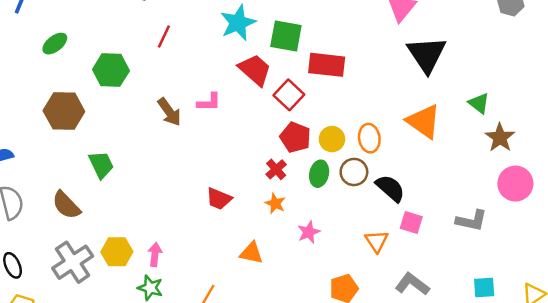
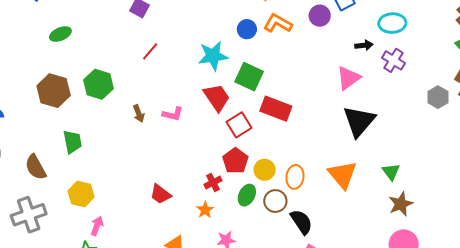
green hexagon: (111, 70) -> (98, 84), moved
brown arrow: (169, 112) -> (139, 114), size x0.7
yellow hexagon: (117, 252) -> (81, 194), moved

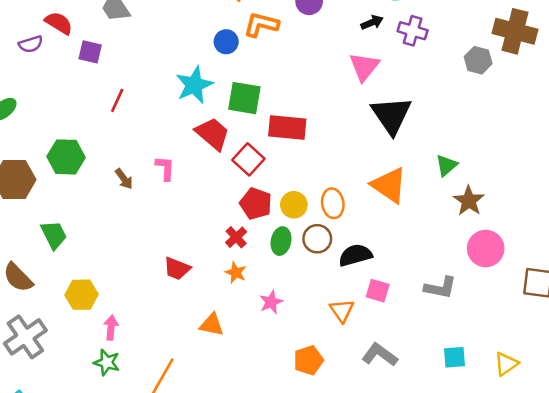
pink L-shape: (173, 114) -> (165, 168), turned -85
green triangle: (391, 172) -> (446, 165), turned 42
black semicircle: (301, 222) -> (355, 255), turned -56

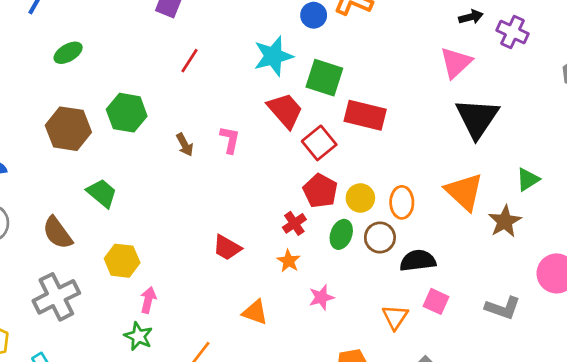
brown star: (469, 201) -> (505, 221), moved
green trapezoid: (54, 235) -> (102, 193), turned -32

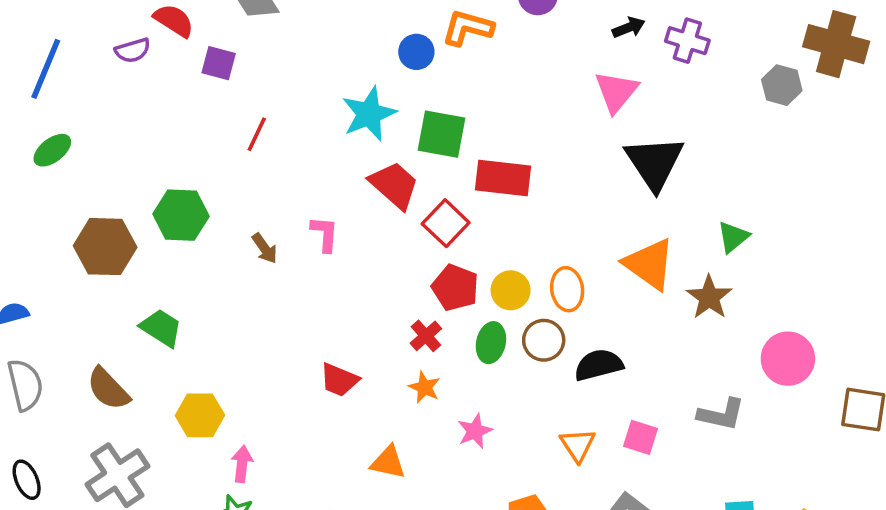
green ellipse: (68, 53) -> (52, 150), moved
pink square: (436, 301) -> (641, 437), moved

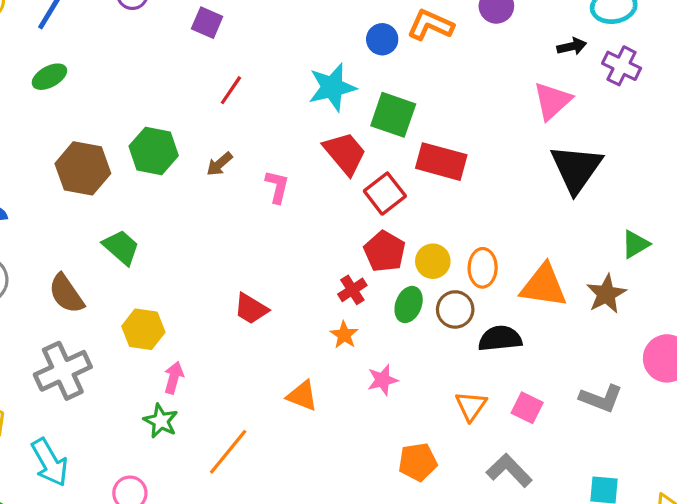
brown arrow: (265, 248) -> (219, 164), moved, turned 76
orange triangle: (649, 264) -> (544, 286), moved, turned -36
red trapezoid: (339, 380) -> (251, 309), moved

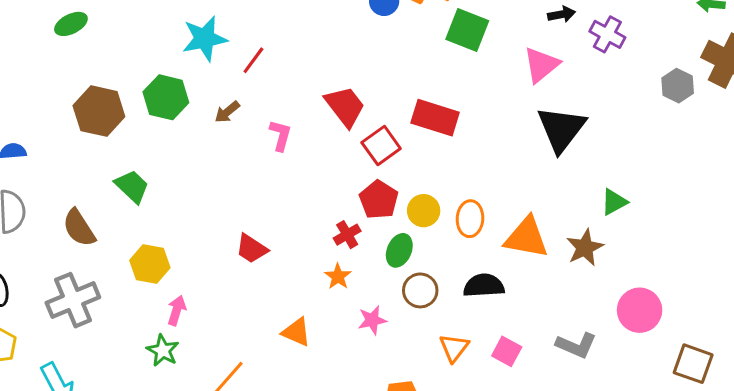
cyan star: (332, 87) -> (205, 39), moved
red line: (231, 90) -> (253, 60), moved
green square: (393, 115) -> (467, 30), moved
brown circle: (455, 309) -> (420, 290), moved

